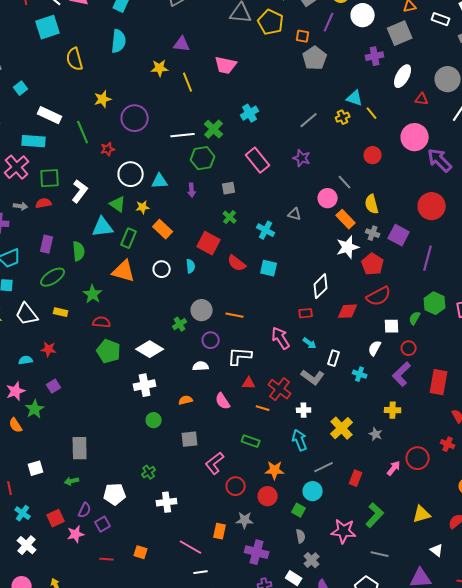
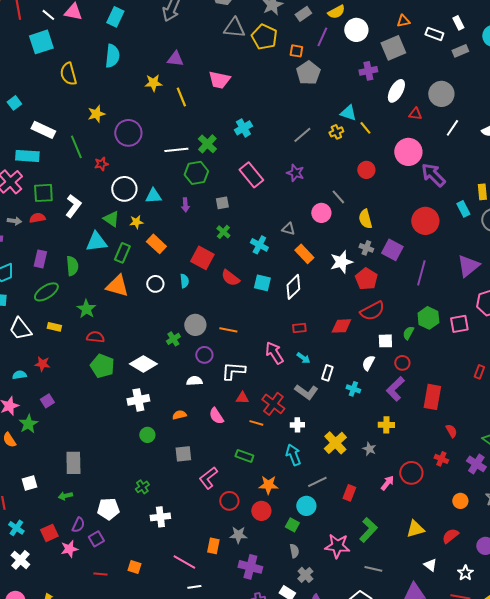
orange rectangle: (346, 219) -> (304, 254), moved
white diamond: (321, 286) -> (293, 287), moved

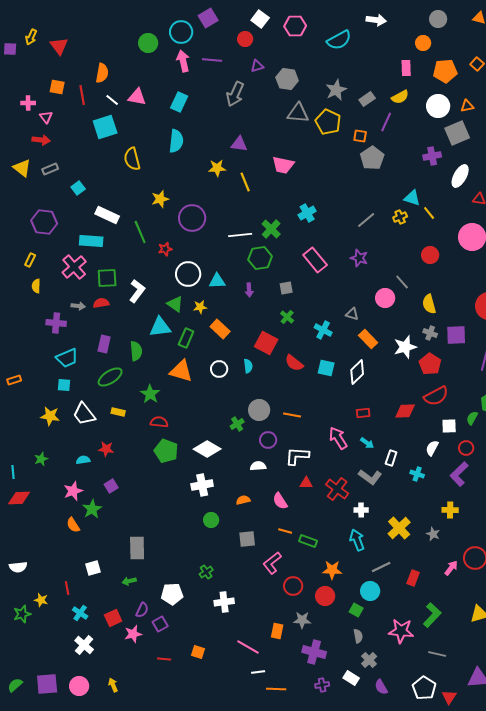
white circle: (356, 30) -> (438, 106), moved
purple square: (392, 250) -> (456, 335), turned -30
orange line: (256, 423) -> (285, 531), moved

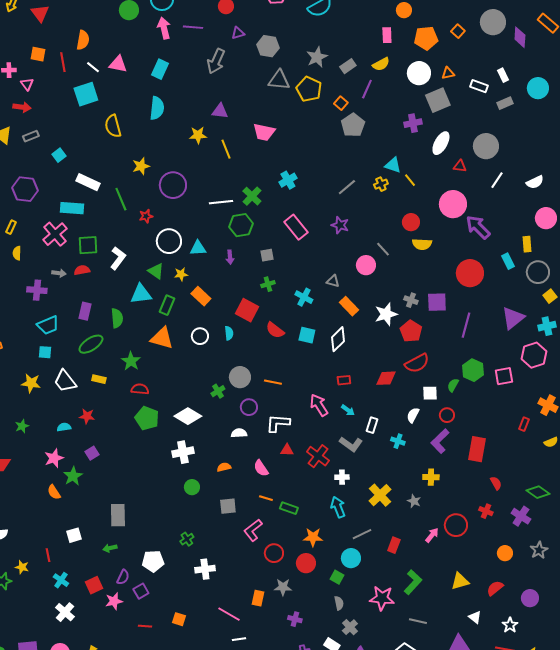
orange square: (360, 136) -> (341, 103), turned 32
yellow semicircle: (429, 304) -> (422, 244), moved, turned -72
green cross: (287, 317) -> (268, 284), turned 32
purple cross: (314, 652) -> (295, 619), size x0.6

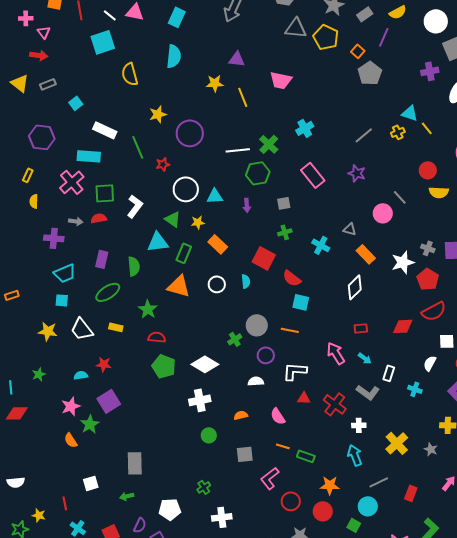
cyan square: (307, 335) -> (301, 302), moved
purple square: (92, 453) -> (109, 401), size x1.6

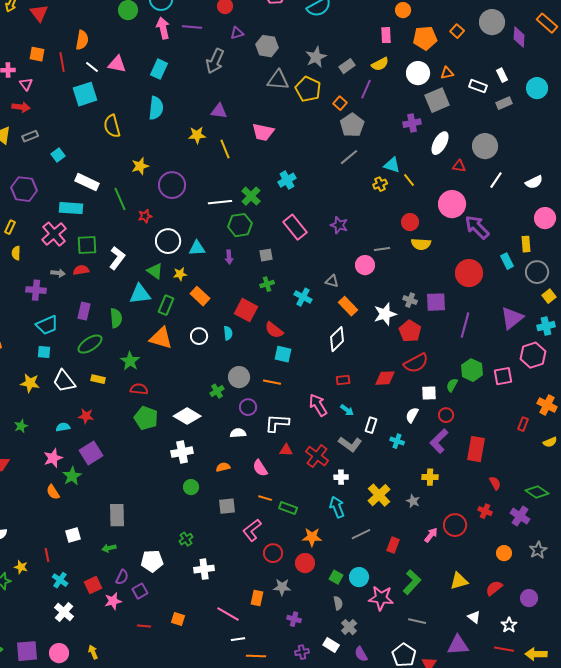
gray line: (364, 135) -> (349, 157), moved
gray line: (400, 197) -> (382, 249), turned -56
cyan circle: (368, 506) -> (359, 577), moved

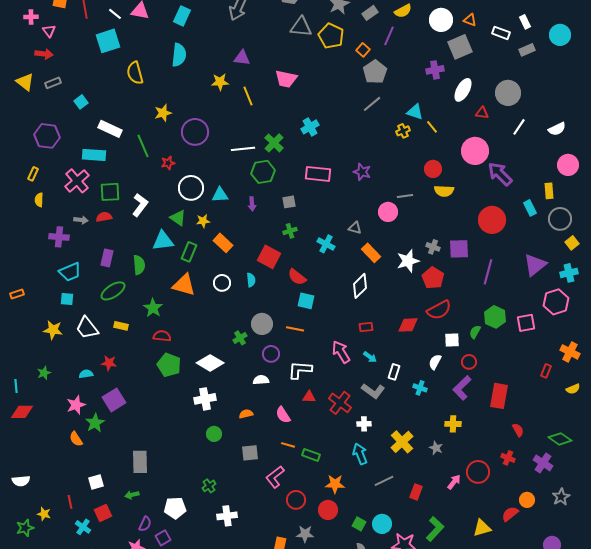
orange triangle: (447, 73) -> (470, 20), turned 32
pink rectangle: (295, 227) -> (318, 174), turned -45
red square: (93, 585) -> (103, 513), moved
red semicircle: (494, 588) -> (510, 514), moved

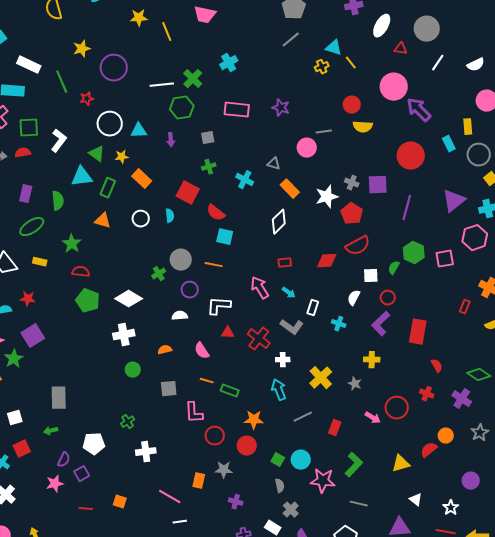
orange triangle: (184, 285) -> (103, 221), size x0.7
pink L-shape: (275, 477) -> (194, 413), turned -55
pink arrow: (454, 482) -> (373, 418), turned 84

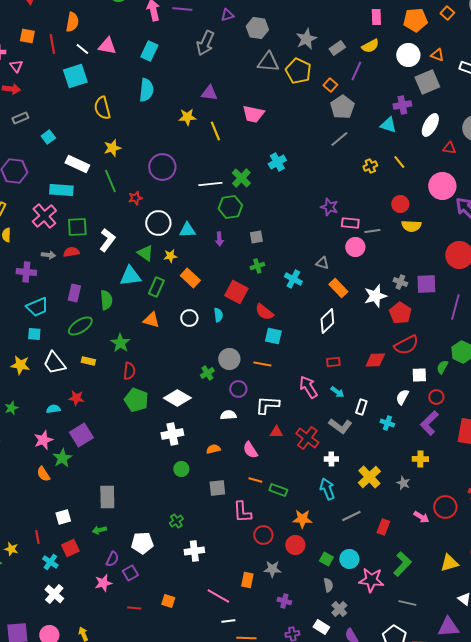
cyan triangle: (334, 48) -> (388, 125), moved
yellow star: (82, 49) -> (112, 148), moved
pink rectangle: (237, 110) -> (350, 223), moved, size x0.7
red semicircle: (81, 272) -> (129, 371), turned 90

